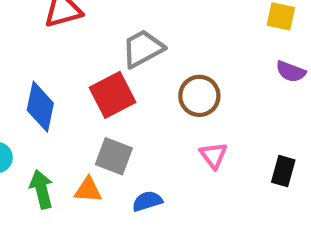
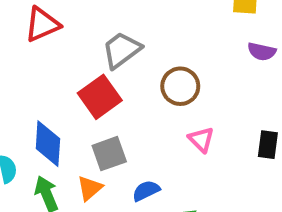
blue diamond: (40, 107) -> (48, 144), moved
gray square: (114, 156) -> (109, 154), turned -32
orange triangle: (88, 190) -> (90, 188), turned -36

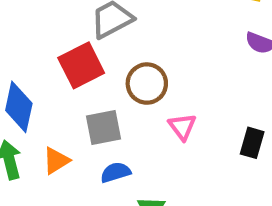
brown circle: (180, 86) -> (147, 84), moved
gray square: (109, 154) -> (104, 127), moved

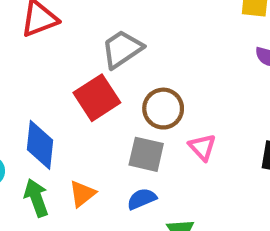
gray square: (104, 127) -> (146, 154), moved, turned 30

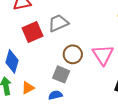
red square: (97, 98) -> (32, 32), moved
pink triangle: (202, 147) -> (103, 55), moved, size x1.6

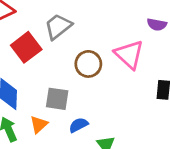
gray square: (61, 74) -> (57, 99), moved

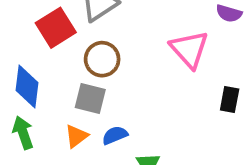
brown circle: (88, 64) -> (102, 59), moved
orange triangle: (39, 124) -> (76, 136), moved

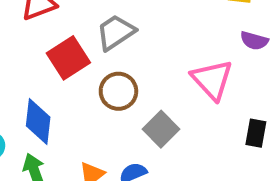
gray square: (90, 99) -> (161, 129), moved, turned 32

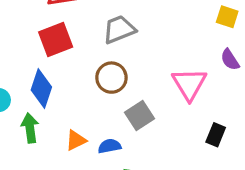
purple semicircle: (254, 41) -> (230, 60), turned 30
red square: (68, 58) -> (56, 40), moved

